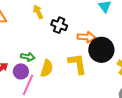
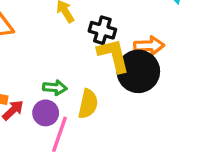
black circle: (101, 50) -> (138, 71), moved
yellow L-shape: (77, 64) -> (114, 55), moved

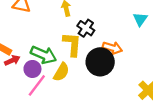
yellow L-shape: (114, 55) -> (72, 44), moved
green arrow: (55, 88) -> (44, 55), size x1.6

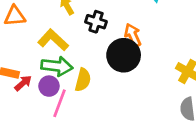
yellow L-shape: (72, 44) -> (53, 40), moved, turned -35
orange arrow: (112, 48) -> (133, 35), turned -114

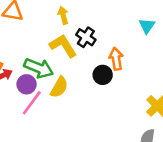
yellow L-shape: (53, 40) -> (63, 46), moved
black circle: (124, 55) -> (103, 75), size x0.6

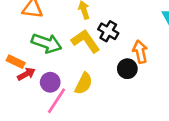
green arrow: (39, 68) -> (47, 43), moved

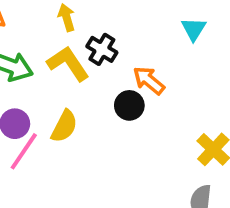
orange arrow: (140, 52) -> (149, 80), turned -40

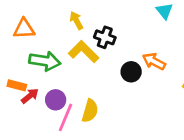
orange arrow: (149, 80) -> (154, 61), moved
yellow semicircle: (64, 126) -> (90, 111), moved

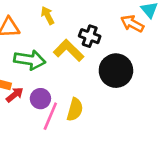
yellow arrow: (76, 20) -> (48, 15), moved
orange arrow: (154, 61) -> (132, 24), moved
black circle: (131, 72) -> (116, 71), size x1.6

